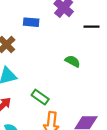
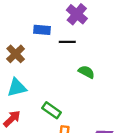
black line: (92, 27) -> (67, 42), moved

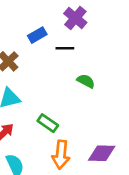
blue rectangle: (42, 30) -> (37, 35), turned -35

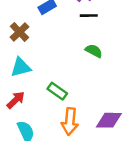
black line: (65, 48) -> (89, 16), moved

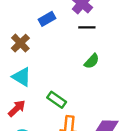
green semicircle: (94, 51) -> (92, 61), turned 105
cyan triangle: (21, 67) -> (22, 77), turned 45

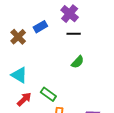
brown cross: (20, 43) -> (18, 37), moved
red arrow: (17, 108) -> (24, 99), moved

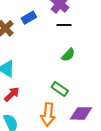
green rectangle: (48, 94) -> (60, 89), moved

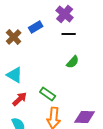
green rectangle: (60, 89) -> (48, 94), moved

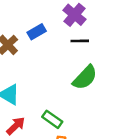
green semicircle: (73, 62) -> (85, 78), size x1.5

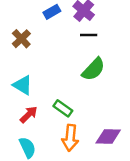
blue rectangle: (37, 32) -> (52, 12), moved

